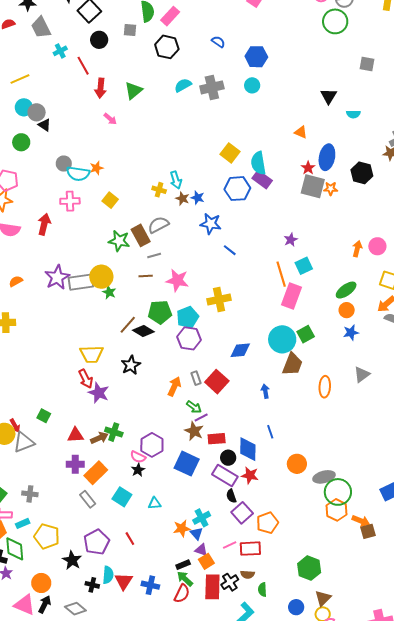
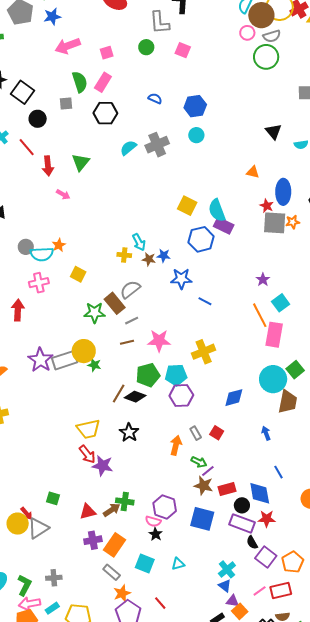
cyan pentagon: (188, 317) -> (176, 375), turned 30
red square: (217, 382) -> (217, 433), size x0.6
orange star: (182, 528) -> (122, 593), moved

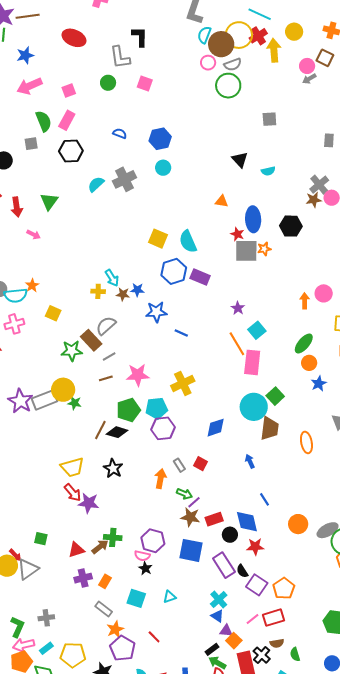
blue star: (52, 16) -> (25, 55), moved
purple rectangle: (224, 226) -> (200, 277), moved
purple rectangle: (242, 523) -> (224, 565), moved, turned 40
orange rectangle: (115, 545) -> (105, 581), size x0.6

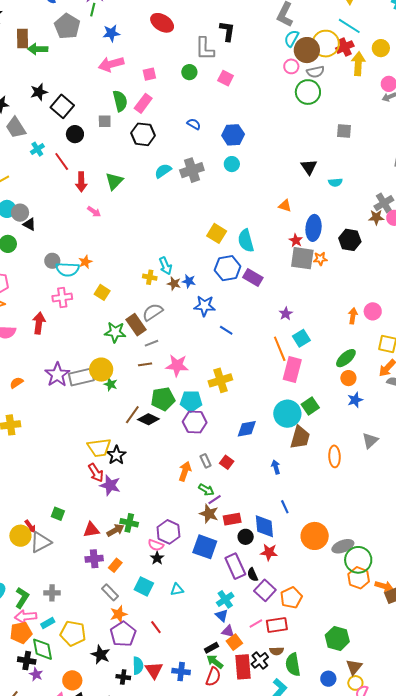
black star: (113, 468) -> (116, 455), moved
orange circle: (298, 524) -> (315, 536), size x1.4
green semicircle: (295, 654) -> (293, 665), size x1.6

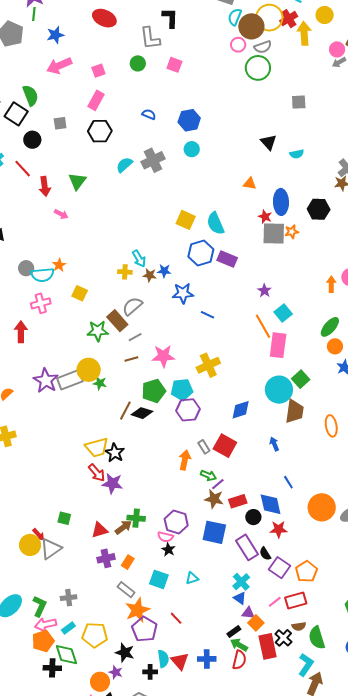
green semicircle: (120, 101) -> (30, 95), moved
red square: (227, 462) -> (225, 446), size x1.6
orange star: (119, 614) -> (137, 610), size x1.4
purple star: (36, 674) -> (116, 672), moved

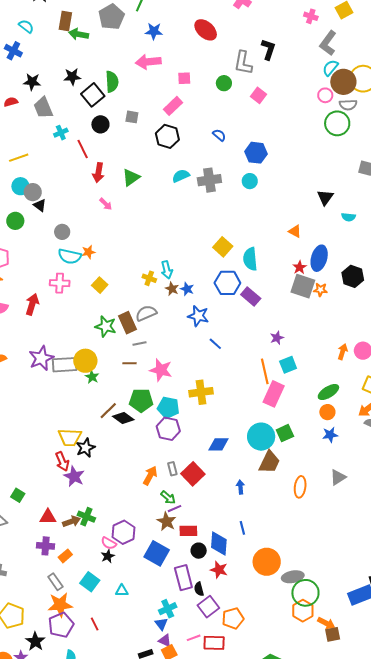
gray circle: (26, 268) -> (62, 232), moved

